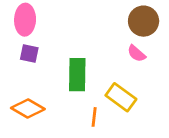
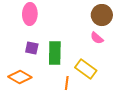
pink ellipse: (25, 20) -> (30, 14), moved
purple square: (29, 53) -> (32, 48), moved

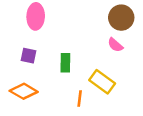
purple square: (32, 48) -> (28, 56), moved
green rectangle: (55, 53) -> (65, 63), size x0.7

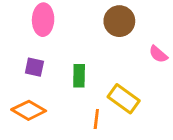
brown circle: (121, 18) -> (119, 21), moved
pink semicircle: (115, 45) -> (158, 54), moved

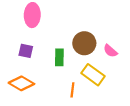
brown circle: (119, 21) -> (84, 43), moved
pink semicircle: (158, 54) -> (110, 51), moved

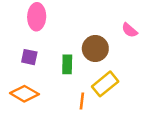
pink semicircle: (110, 51) -> (129, 30), moved
yellow rectangle: (93, 75) -> (105, 84), turned -75

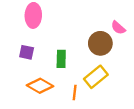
brown circle: (95, 49) -> (100, 43), moved
orange diamond: (24, 94) -> (40, 86), moved

